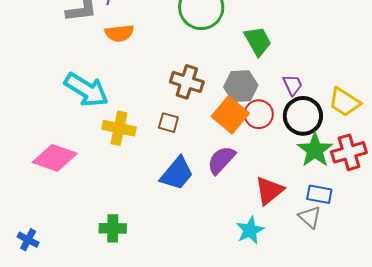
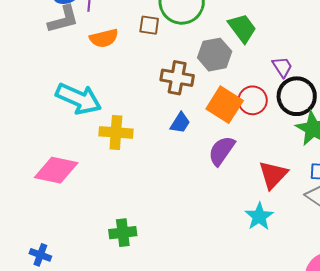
gray hexagon: (241, 86) -> (215, 55), moved
brown square: (168, 123) -> (149, 25), moved
blue trapezoid: (177, 173) -> (180, 123), moved, size x0.6

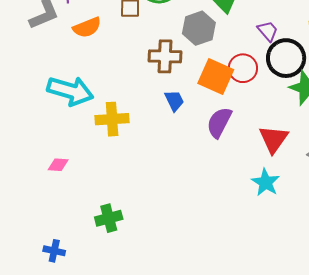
blue trapezoid: (180, 123) -> (174, 101), turned -50
pink diamond: (56, 170) -> (58, 165), size x0.5
green cross: (123, 233) -> (109, 218), moved

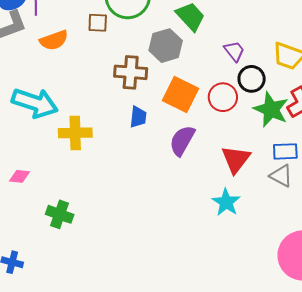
black circle: (286, 58) -> (252, 79), size x0.7
red circle: (243, 68) -> (223, 97), moved
blue trapezoid: (174, 101) -> (138, 117), turned 30
green cross: (109, 218) -> (60, 214), moved, turned 32

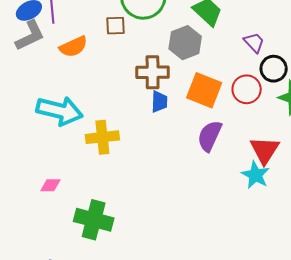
blue trapezoid: (138, 117) -> (159, 102), moved
cyan star: (226, 202) -> (256, 175), moved
green cross: (60, 214) -> (94, 220), size x1.4

